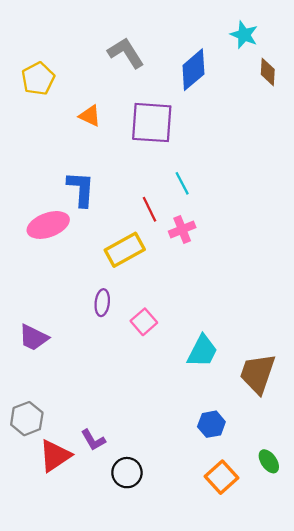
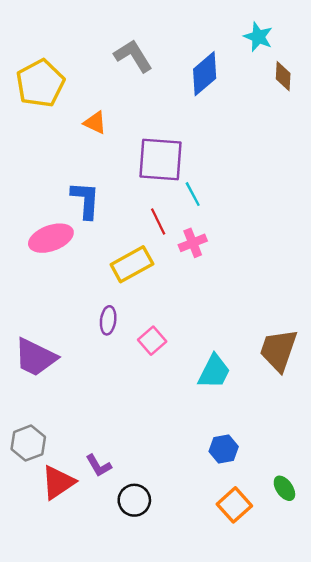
yellow pentagon: (38, 79) -> (40, 83), size x1.4
purple square: (152, 123) -> (161, 159), moved
purple trapezoid: (34, 338) -> (35, 357), size x1.4
brown trapezoid: (258, 374) -> (278, 350), moved

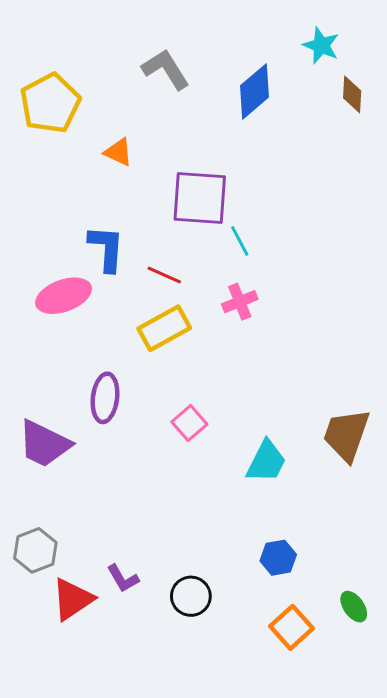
red line: (158, 221) -> (164, 275), moved, turned -40
purple ellipse: (108, 320) -> (105, 398), moved, size x1.4
black circle: (134, 500) -> (191, 596), moved

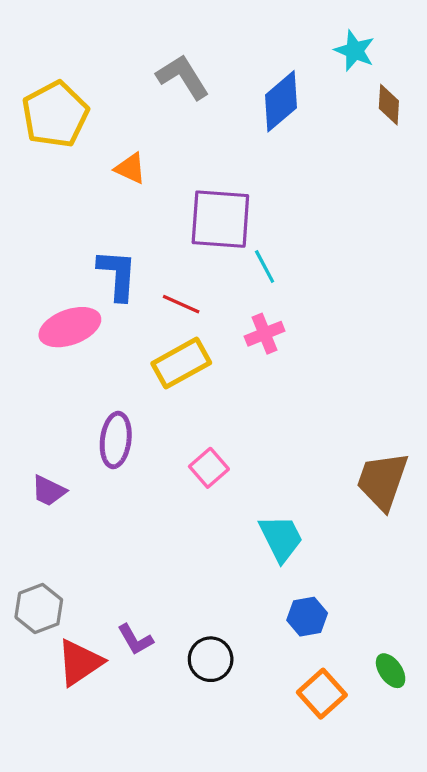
purple trapezoid: (44, 444) -> (49, 491), size x0.6
cyan trapezoid: (266, 462) -> (281, 538), moved, turned -54

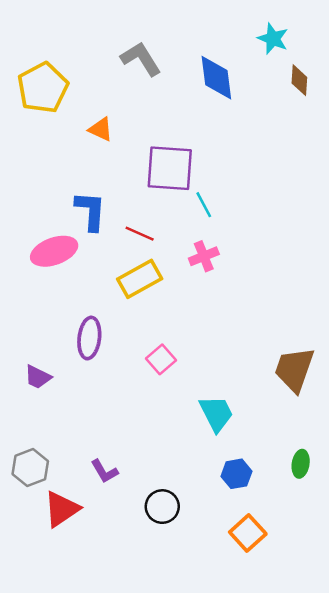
blue diamond: (281, 101) -> (216, 78), turned -57
purple L-shape: (135, 640) -> (104, 471), moved
green ellipse: (391, 671) -> (301, 464), moved, turned 44

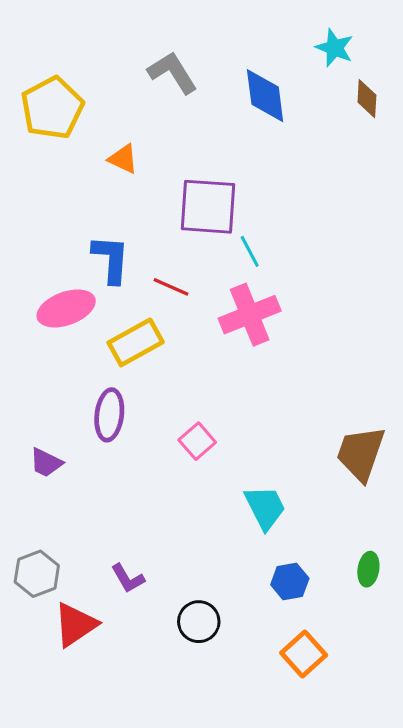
pink cross: (204, 256) -> (250, 315), size x1.6
yellow rectangle: (140, 279) -> (136, 342), moved

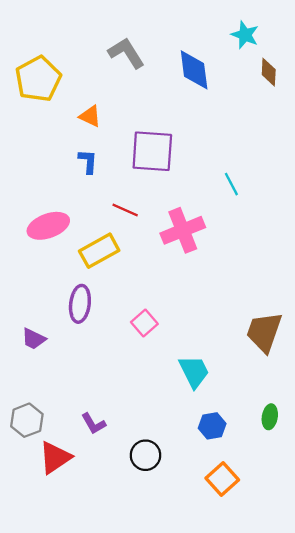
cyan line: (250, 251) -> (231, 184), moved
blue L-shape: (111, 259) -> (88, 161), moved, size x0.7

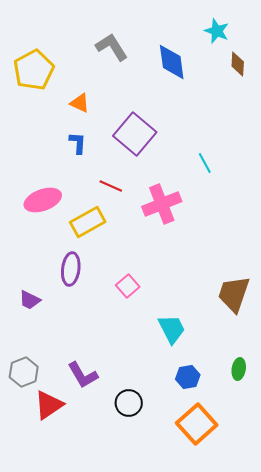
purple square: (152, 151) -> (135, 134), turned 36
purple L-shape: (94, 424) -> (83, 375), size x1.4
orange square: (222, 479) -> (197, 424), size x1.4

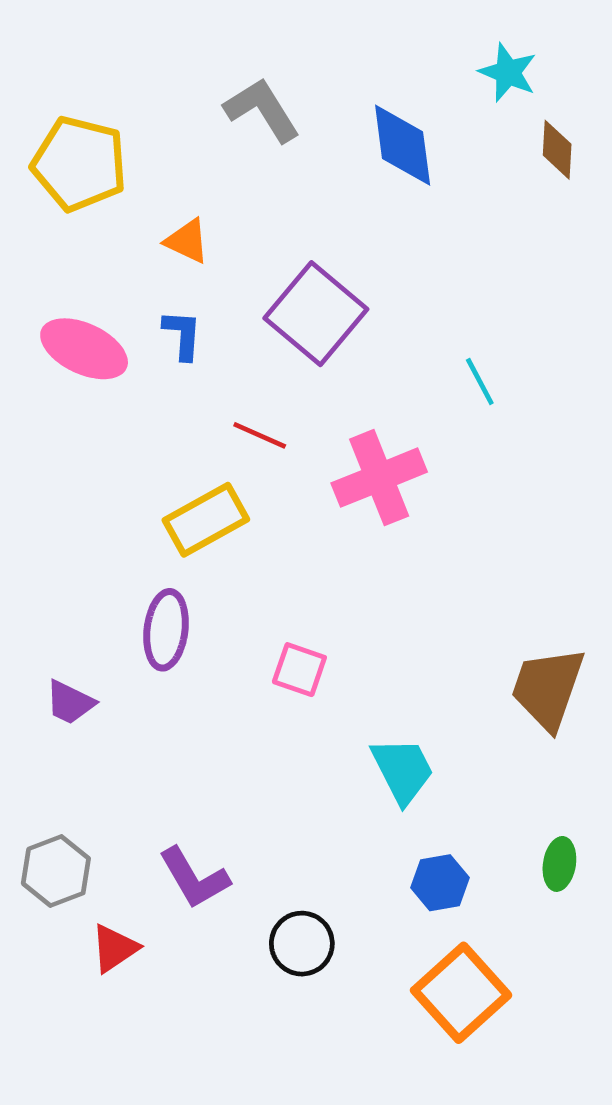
yellow pentagon: (34, 70) -> (79, 164), turned -30
pink ellipse: (43, 200) -> (84, 349), moved, turned 45
pink square: (128, 286) -> (299, 670), turned -30
red triangle: (49, 405) -> (114, 948), size x0.7

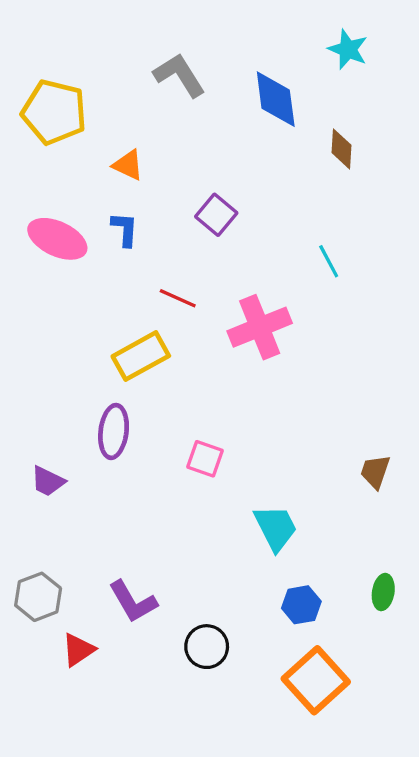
brown diamond: (557, 150) -> (341, 149), moved
purple square: (316, 314) -> (216, 215), size x0.6
brown trapezoid: (548, 688) -> (375, 472), size x0.6

